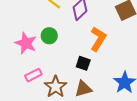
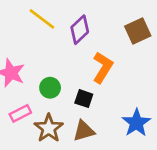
green circle: (49, 36) -> (50, 88), moved

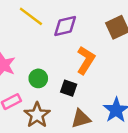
purple diamond: (80, 30) -> (65, 26), turned 30
brown triangle: (84, 131) -> (81, 119), moved

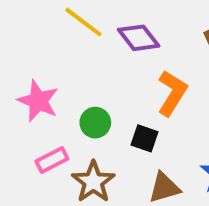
purple diamond: (65, 26) -> (139, 38), turned 65

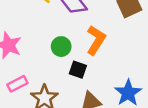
green circle: (95, 123) -> (61, 47), moved

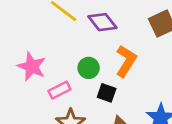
pink rectangle: (17, 84) -> (59, 90), moved

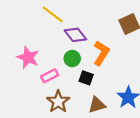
purple diamond: (102, 22) -> (75, 35), moved

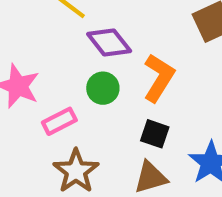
black square: (86, 78) -> (155, 134), moved

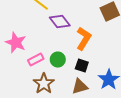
green circle: (103, 88) -> (58, 60), moved

